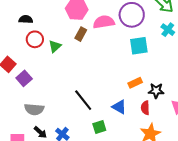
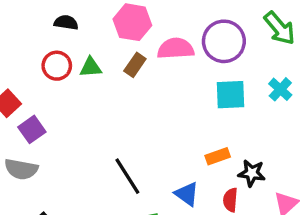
black semicircle: (26, 19) -> (66, 22), moved
cyan cross: (168, 30) -> (280, 89), moved
green triangle: (55, 46) -> (91, 67), moved, turned 32
gray semicircle: (34, 109) -> (21, 169), moved

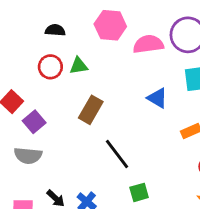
brown rectangle: (135, 65) -> (91, 110), moved, size x1.4
blue triangle: (187, 194) -> (157, 98), moved

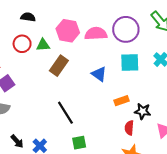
pink hexagon: (110, 25) -> (68, 31), moved
brown rectangle: (91, 110) -> (59, 66), moved

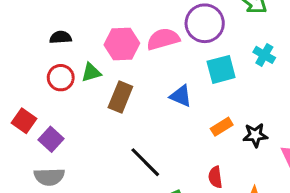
red semicircle: (129, 128) -> (215, 177), moved

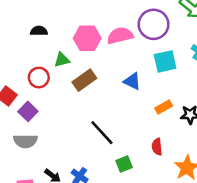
red circle: (61, 78) -> (39, 78), moved
brown rectangle: (120, 97) -> (84, 80), turned 30

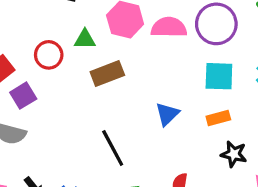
blue triangle: (132, 81) -> (167, 114), moved, turned 36
orange rectangle: (164, 107) -> (218, 118), moved

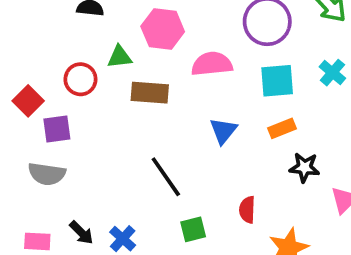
pink semicircle: (169, 27) -> (212, 64), moved
brown rectangle: (107, 73) -> (150, 93), turned 32
purple square: (23, 96) -> (57, 129), turned 30

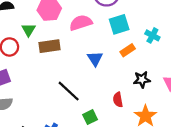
green triangle: (120, 57) -> (29, 30), turned -40
cyan cross: (332, 73) -> (152, 35), moved
black star: (304, 167) -> (142, 80), moved

